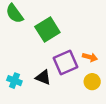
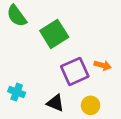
black triangle: (43, 77) -> (55, 103), moved
yellow circle: (92, 82) -> (91, 105), moved

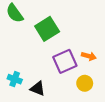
black triangle: (55, 103) -> (38, 89), moved
yellow circle: (91, 105) -> (85, 83), moved

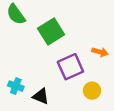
orange arrow: (89, 56) -> (100, 52), moved

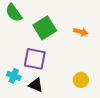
orange arrow: (100, 52) -> (81, 32), moved
purple square: (70, 67) -> (35, 59), moved, turned 35

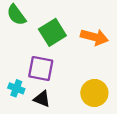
orange arrow: (81, 32) -> (94, 37), size x1.6
yellow circle: (81, 80) -> (94, 93), size x1.5

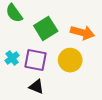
cyan cross: (16, 88) -> (12, 58), moved, turned 32
yellow circle: (94, 93) -> (70, 60), moved

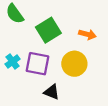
orange arrow: (82, 33) -> (87, 34), size x0.7
black triangle: (37, 87) -> (52, 92), moved

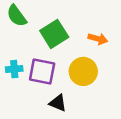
cyan cross: (13, 62) -> (14, 69), turned 32

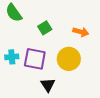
green square: (54, 34) -> (45, 28), size x0.6
black triangle: (58, 103) -> (48, 85), turned 35

